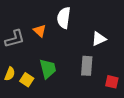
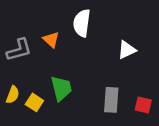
gray rectangle: (87, 66) -> (111, 100), moved

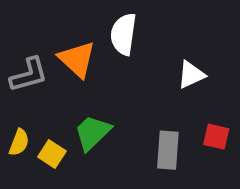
orange triangle: (51, 40) -> (77, 59), size x1.5
green trapezoid: (61, 88) -> (93, 133), turned -120
red square: (143, 105) -> (216, 137), moved

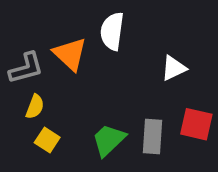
green trapezoid: (93, 133) -> (109, 140), moved
red square: (216, 137) -> (196, 124), size x1.4
yellow semicircle: (19, 142) -> (35, 107), moved

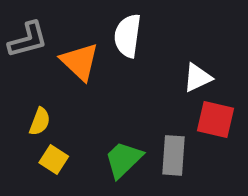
gray L-shape: (26, 68) -> (28, 40), moved
red square: (196, 124) -> (215, 120), moved

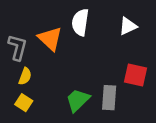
gray L-shape: (28, 40) -> (17, 47), moved, turned -60
white triangle: (197, 78) -> (128, 26), moved
yellow square: (54, 159) -> (24, 103), moved

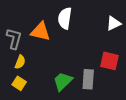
white triangle: (128, 26) -> (114, 23), moved
orange triangle: (50, 39) -> (40, 31), turned -30

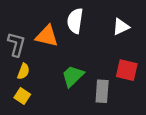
white triangle: (114, 23) -> (121, 27), moved
green trapezoid: (63, 81) -> (73, 76), moved

